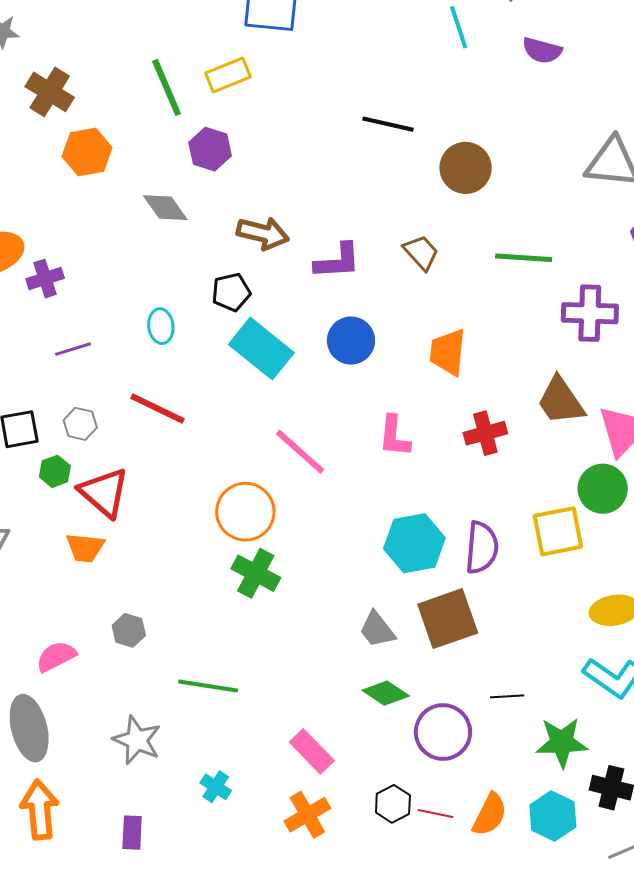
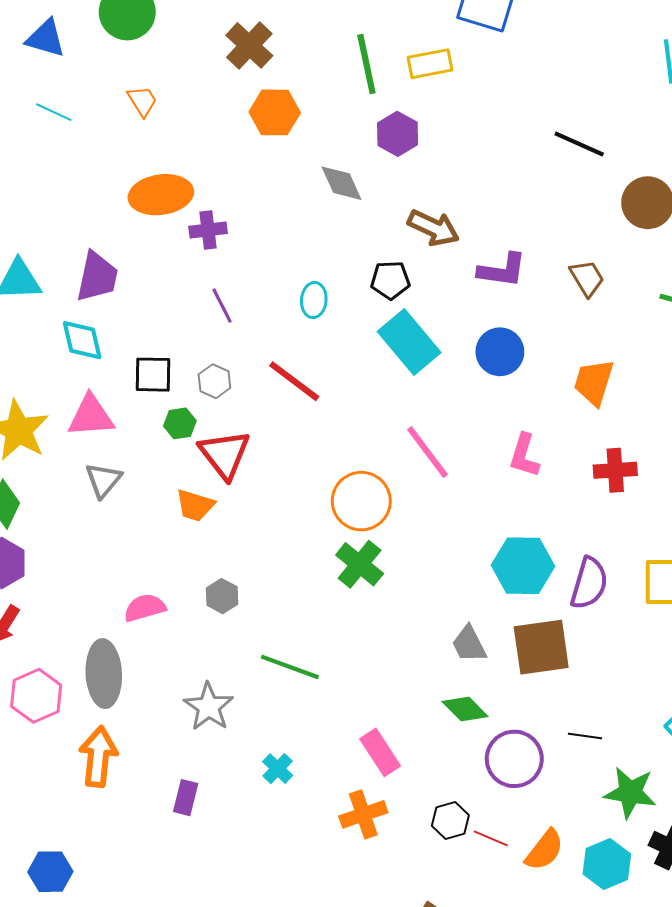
purple line: (73, 349) -> (222, 306), turned 69

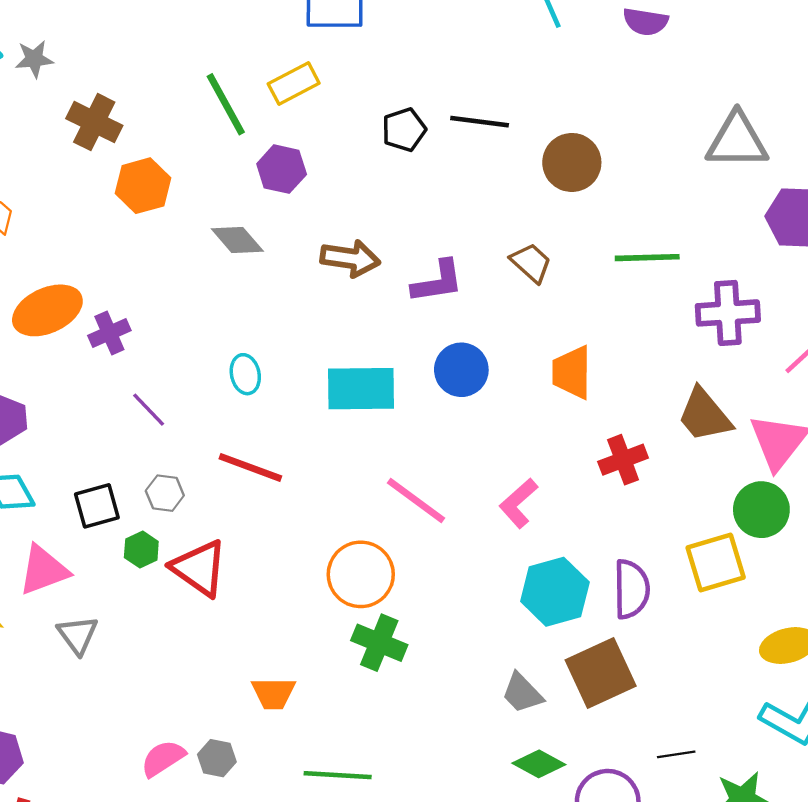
black pentagon: (390, 280) -> (404, 130), moved
cyan rectangle: (409, 342) -> (361, 389), turned -34
pink L-shape: (524, 455) -> (518, 503), moved, turned 48
orange trapezoid: (195, 505) -> (273, 693), moved
gray hexagon: (222, 596) -> (217, 758), moved

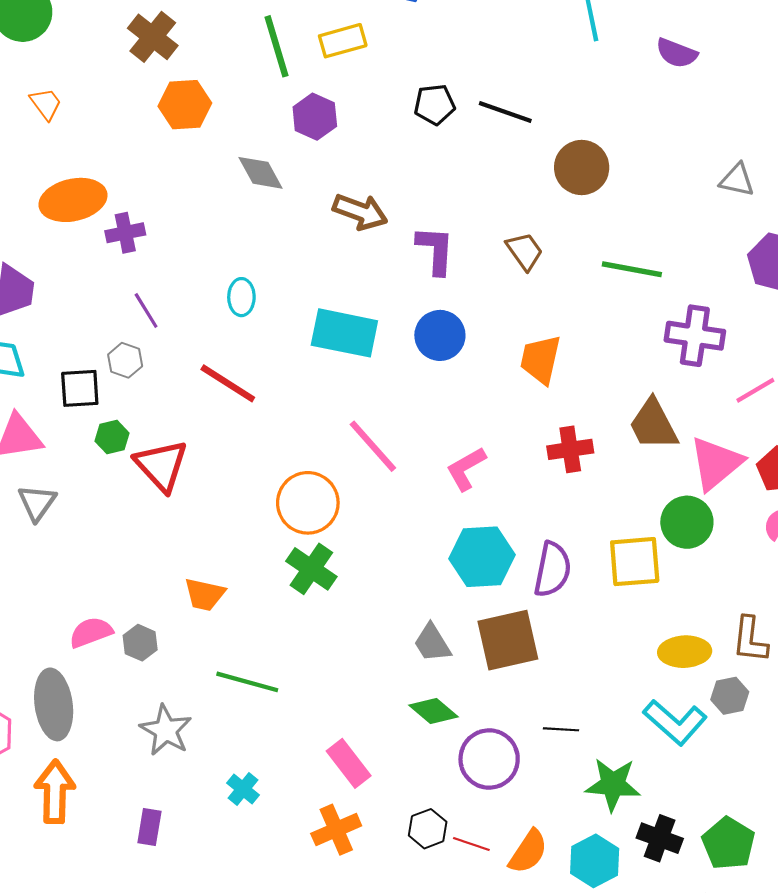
gray triangle: (737, 141) -> (737, 180), size x0.6
purple L-shape: (438, 282) -> (435, 250), turned -90
gray hexagon: (165, 493) -> (125, 360), moved

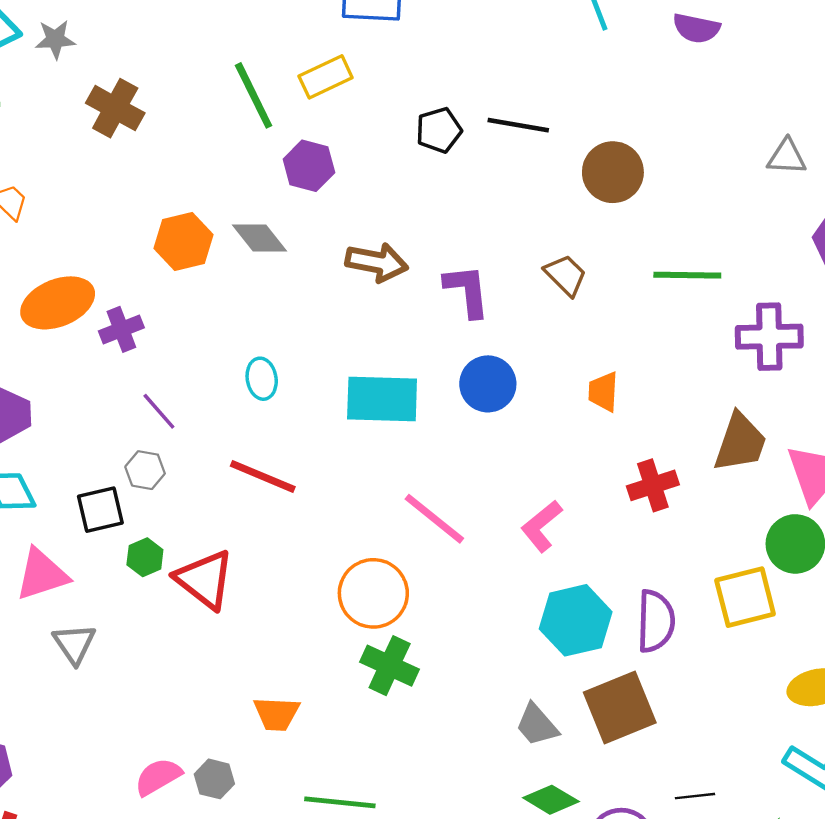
orange hexagon: (185, 105) -> (183, 241), moved
orange trapezoid: (540, 359) -> (603, 392), size x0.7
brown trapezoid: (653, 425) -> (740, 442), turned -124

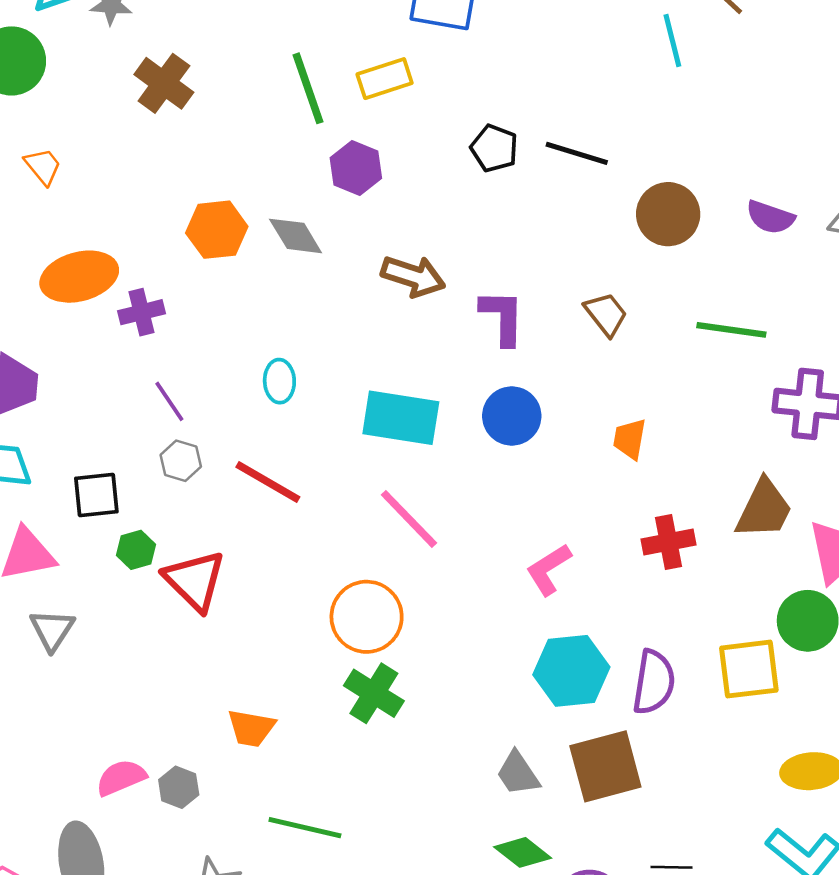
purple semicircle: (696, 28) -> (770, 217), moved
black pentagon: (439, 130) -> (494, 148), turned 30
gray hexagon: (145, 470) -> (181, 461), moved
pink line: (434, 519) -> (409, 519), moved

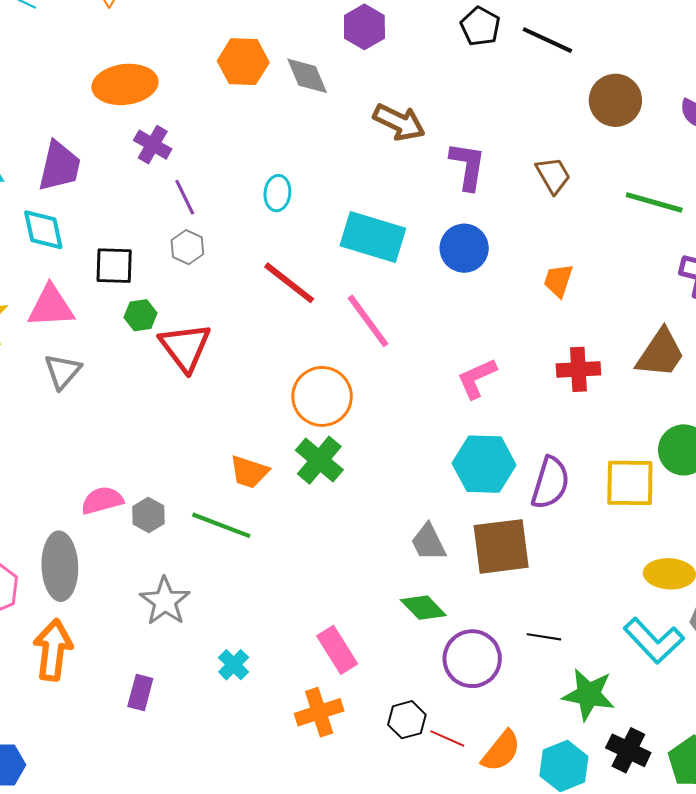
purple cross: (141, 312) -> (153, 145), moved, turned 36
red line: (268, 482) -> (289, 283), moved
orange trapezoid: (251, 728) -> (249, 472), moved
green line: (305, 828) -> (221, 525), moved

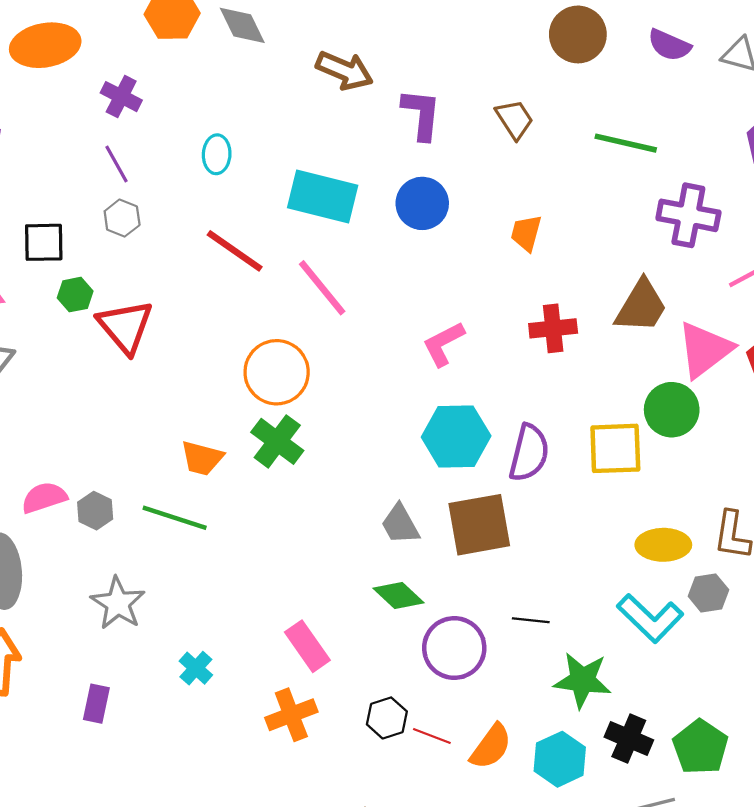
purple cross: (153, 145) -> (121, 97), moved

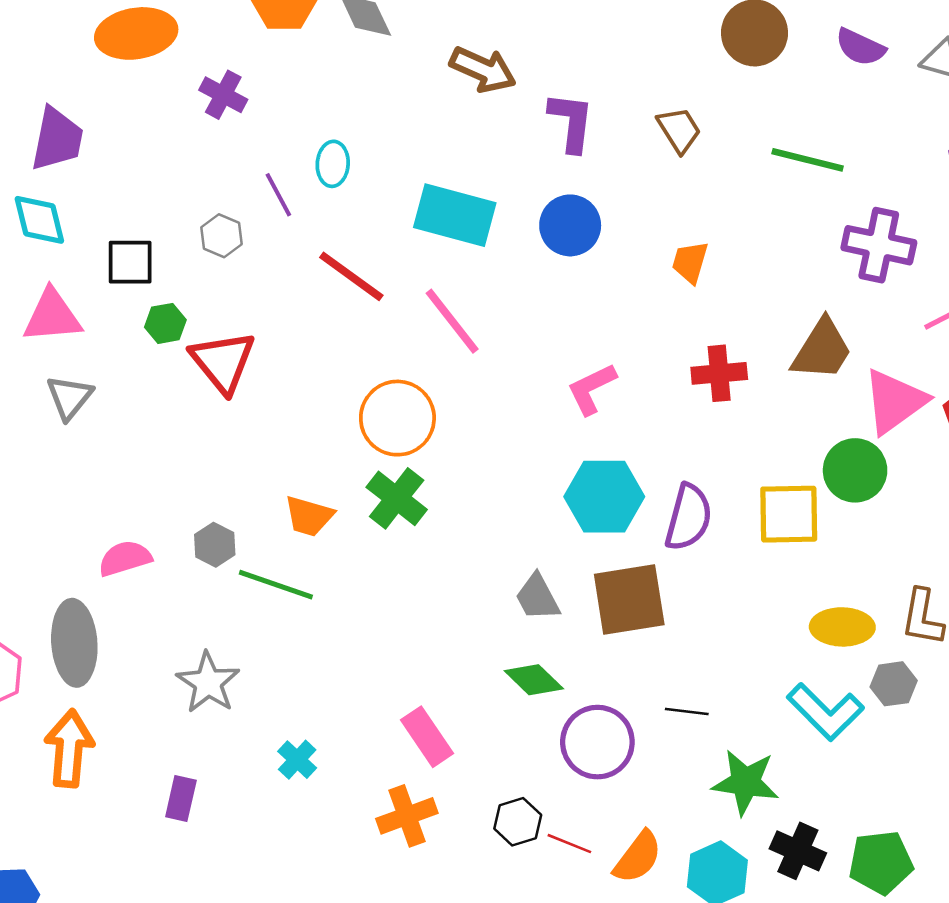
purple line: (116, 164) -> (278, 195), moved
gray hexagon: (95, 511) -> (215, 545), moved
green pentagon: (700, 747) -> (881, 862), turned 30

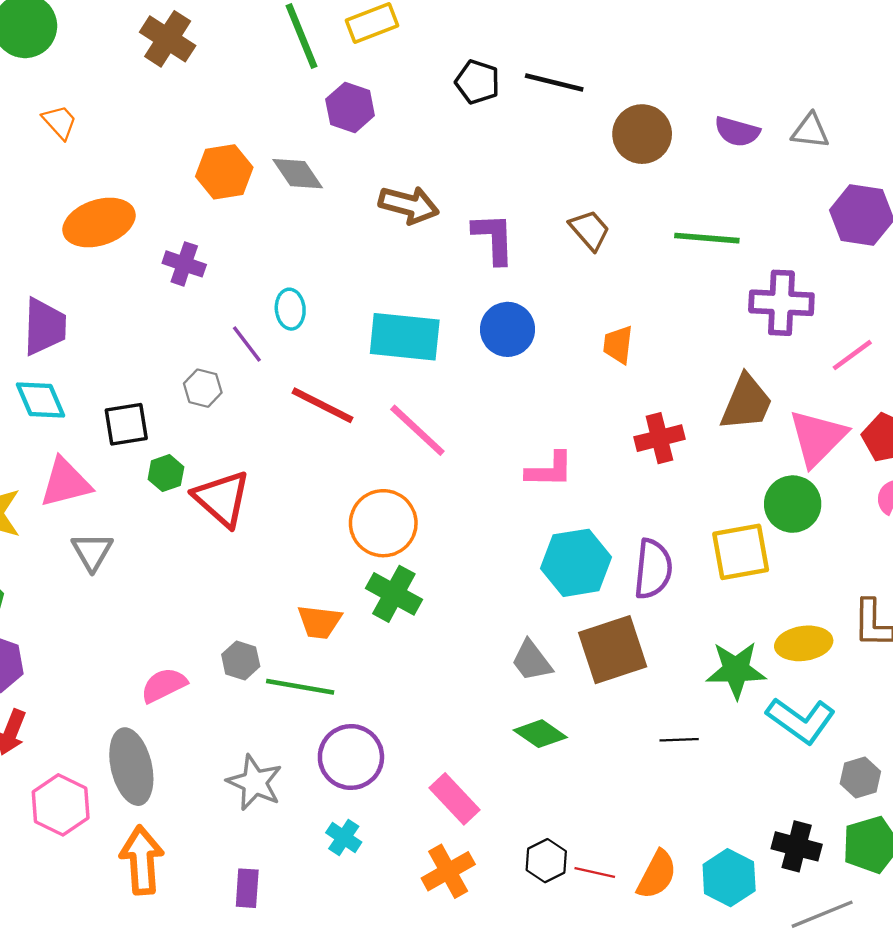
pink L-shape: (592, 389) -> (550, 470), turned -144
gray hexagon: (894, 684) -> (860, 778), moved
purple circle: (597, 742) -> (351, 757), moved
green star: (745, 782) -> (736, 670), moved

